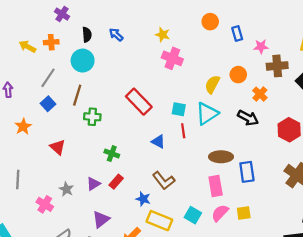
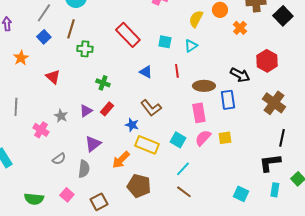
cyan triangle: (207, 114) -> (191, 46), size x0.6
black arrow: (248, 118) -> (240, 75), moved
red line: (183, 131) -> (177, 71), moved

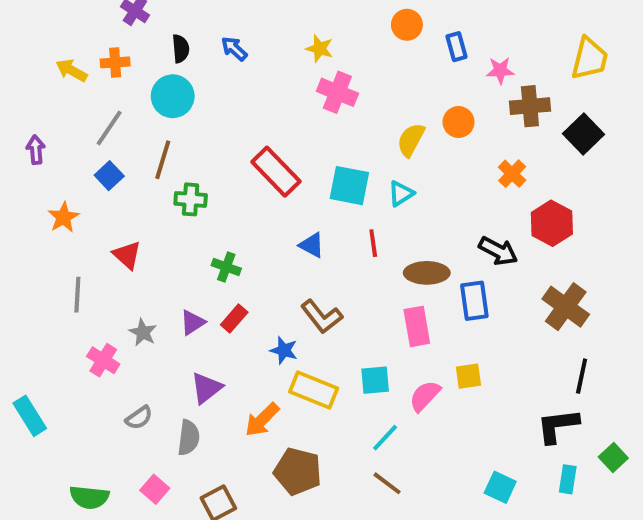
orange cross: (240, 28) -> (512, 174), moved
cyan square: (165, 42) -> (349, 186), size x1.5
gray line: (16, 107) -> (77, 295), moved
pink semicircle: (203, 138) -> (425, 396), moved
cyan square: (178, 140) -> (375, 380), turned -35

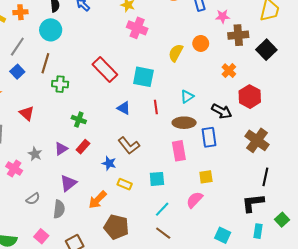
cyan triangle: (401, 193) -> (187, 97), moved
yellow rectangle: (314, 390) -> (125, 184), size x0.6
pink semicircle: (425, 396) -> (194, 200), moved

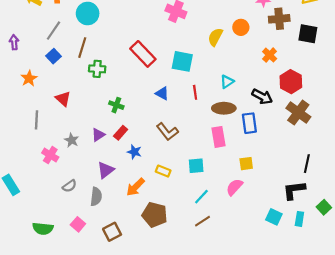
black square: (266, 50) -> (308, 34), turned -36
brown cross: (257, 140) -> (298, 113), moved
blue star: (109, 163) -> (134, 152), moved
brown line: (163, 233) -> (203, 221), turned -70
cyan square: (223, 235) -> (274, 217), moved

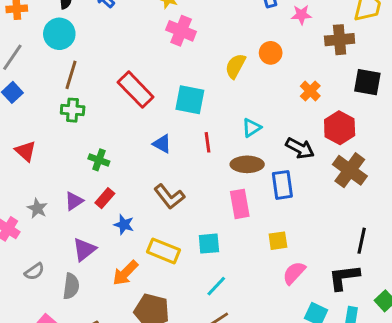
brown cross: (279, 19) -> (340, 40), moved
black square: (308, 34) -> (367, 82), moved
brown line: (82, 48) -> (71, 75), moved
yellow rectangle: (163, 171) -> (163, 251), size x1.5
pink semicircle: (234, 187) -> (294, 273), moved

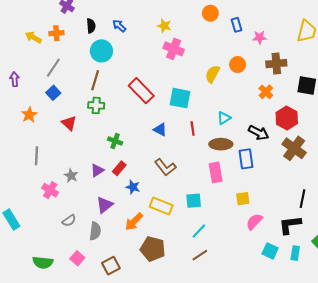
cyan circle: (59, 34) -> (101, 51), moved
brown cross: (340, 40) -> (276, 64), moved
red triangle: (26, 151) -> (69, 123), moved

